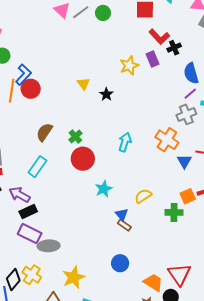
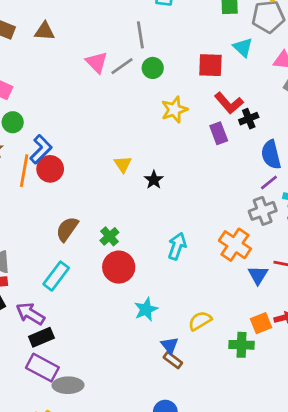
yellow star: (129, 66) -> (174, 110), moved

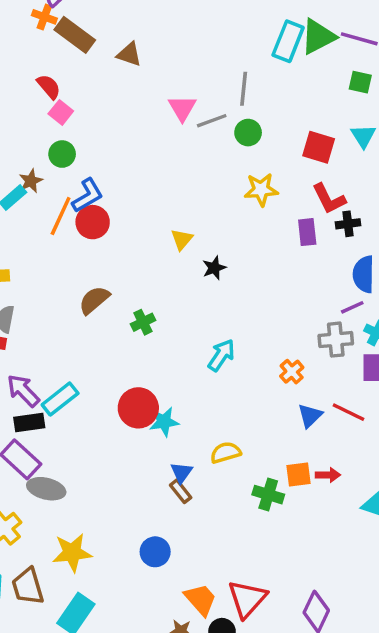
orange cross: (235, 245) -> (292, 372), size x0.6
red circle: (119, 267) -> (138, 408), moved
cyan rectangle: (56, 276) -> (60, 399), moved

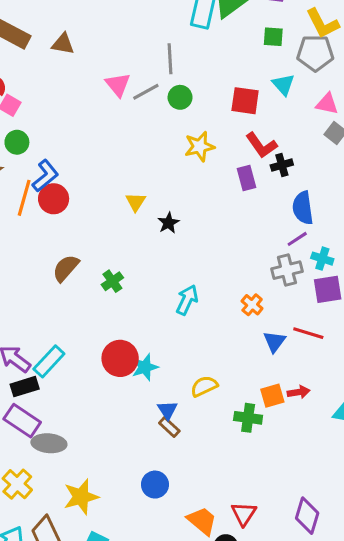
red triangle: (247, 599) -> (244, 514), size x0.7

